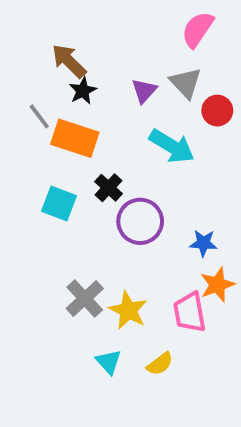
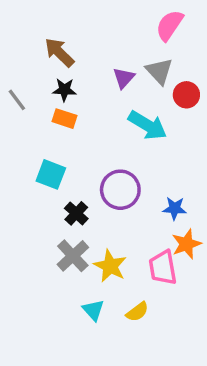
black star: (83, 91) -> (64, 90), moved, turned 30
gray line: (39, 116) -> (17, 100), moved
orange rectangle: (75, 138) -> (64, 119), size x0.6
black cross: (108, 188) -> (76, 213), moved

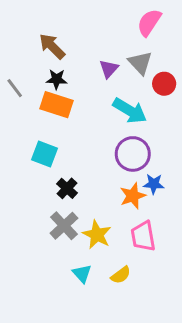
orange rectangle: (64, 119) -> (57, 105), size x1.5
purple circle: (120, 190) -> (133, 154), moved
orange star: (186, 244) -> (133, 196), moved

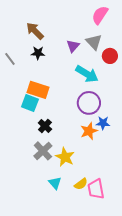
orange rectangle: (57, 105) -> (38, 90), moved
pink trapezoid: (143, 236) -> (96, 189), moved

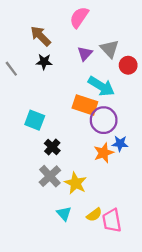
pink semicircle: (100, 15) -> (79, 17), moved
orange rectangle: (38, 90) -> (85, 105), moved

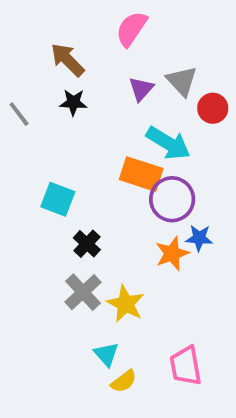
yellow semicircle: (94, 215) -> (124, 381), moved

